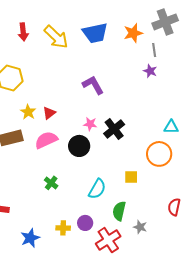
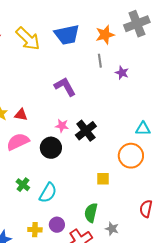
gray line: (154, 50) -> (100, 61), moved
red triangle: (49, 113) -> (21, 115), turned 48
cyan semicircle: (97, 189) -> (48, 193), moved

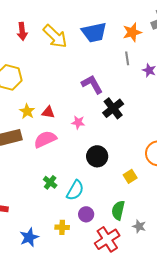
pink star: (62, 126) -> (78, 122), moved
black cross: (86, 131) -> (113, 108), moved
black circle: (51, 148) -> (97, 156), moved
yellow square: (103, 179) -> (130, 176), turned -32
purple circle: (57, 225) -> (86, 214), moved

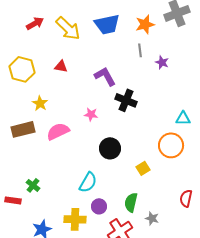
red arrow: (22, 31) -> (35, 23), turned -114
black cross: (113, 108) -> (126, 100), turned -30
red triangle: (48, 112) -> (61, 66), moved
green cross: (50, 182) -> (33, 185), moved
yellow cross: (62, 227) -> (75, 219), size x1.5

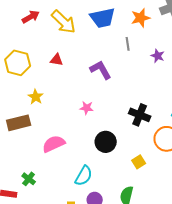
gray line: (140, 50) -> (128, 44), moved
black cross: (126, 100) -> (140, 115), moved
pink semicircle: (58, 131) -> (54, 144), moved

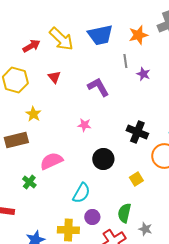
red arrow: (31, 17) -> (31, 46), moved
purple star: (158, 56) -> (143, 74), moved
red triangle: (57, 60) -> (54, 77), turned 40
green cross: (29, 179) -> (29, 182), moved

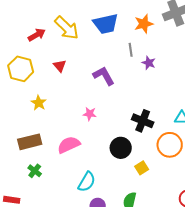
brown rectangle: (16, 140) -> (30, 142), moved
black circle: (103, 159) -> (121, 148), moved
pink semicircle: (51, 161) -> (69, 145), moved

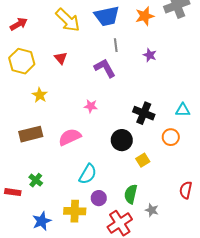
red arrow: (37, 35) -> (19, 24), moved
gray line: (131, 50) -> (116, 45), moved
orange circle: (170, 145) -> (171, 137), size x0.7
green cross: (35, 171) -> (36, 180), moved

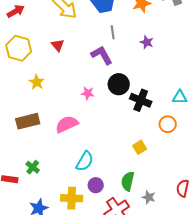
black circle: (122, 140) -> (119, 84), moved
red semicircle: (186, 190) -> (183, 188), moved

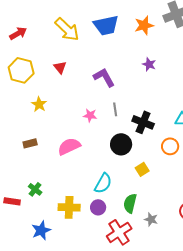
gray line: (113, 32) -> (115, 109), moved
black circle: (119, 84) -> (121, 144), moved
brown rectangle: (28, 121) -> (30, 143), size x0.6
cyan semicircle: (85, 161) -> (103, 183), moved
yellow cross: (72, 198) -> (69, 207), moved

